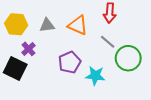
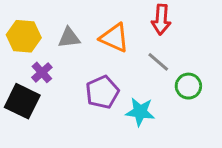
green circle: (128, 58) -> (188, 86), size x0.7

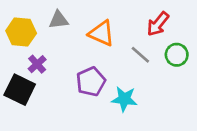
red arrow: (161, 20) -> (158, 24), moved, turned 35
gray triangle: (69, 38) -> (59, 20), moved
green circle: (188, 86) -> (177, 55), moved

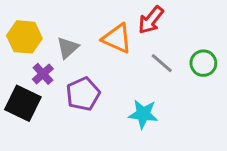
gray triangle: (59, 20) -> (68, 48), moved, turned -35
red arrow: (158, 24) -> (151, 20), moved
purple pentagon: (91, 82) -> (83, 94), moved

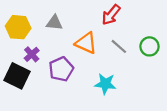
orange triangle: (117, 38) -> (86, 43), moved
gray triangle: (68, 48) -> (54, 23), moved, turned 48

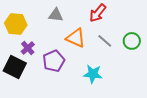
gray triangle: (54, 23) -> (56, 15), moved

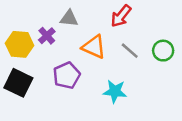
yellow hexagon: (16, 24) -> (20, 44), moved
purple cross: (28, 48) -> (47, 36), moved

